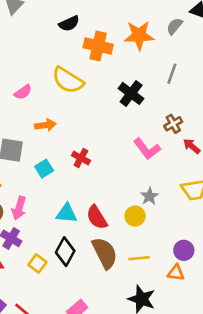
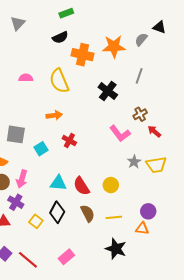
yellow semicircle: (68, 80) -> (59, 81), turned 35
pink semicircle: (23, 92) -> (26, 78), moved, turned -144
orange arrow: (45, 125) -> (54, 115), moved
gray star: (150, 196) -> (134, 162), moved
brown semicircle: (105, 253) -> (88, 213), size x0.7

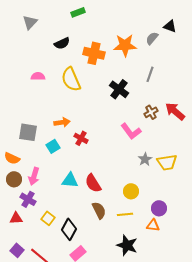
black semicircle: (60, 37) -> (62, 43), moved
orange arrow: (54, 115) -> (62, 122), moved
red arrow: (154, 131) -> (175, 111), moved, size x1.5
yellow circle: (111, 185) -> (131, 191), moved
black diamond: (57, 212) -> (69, 229), moved

